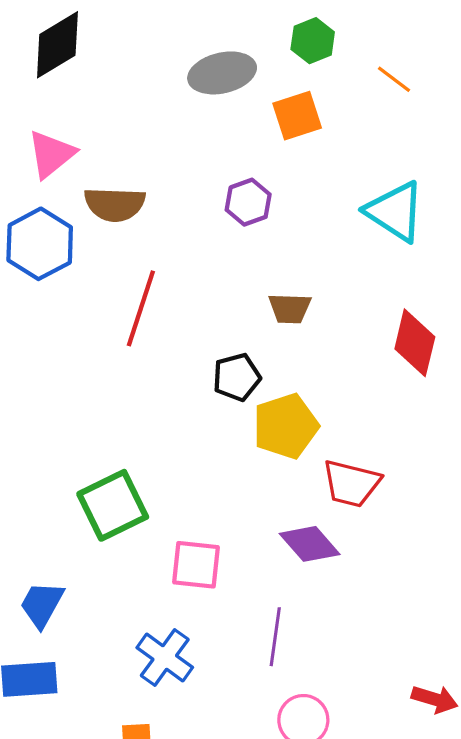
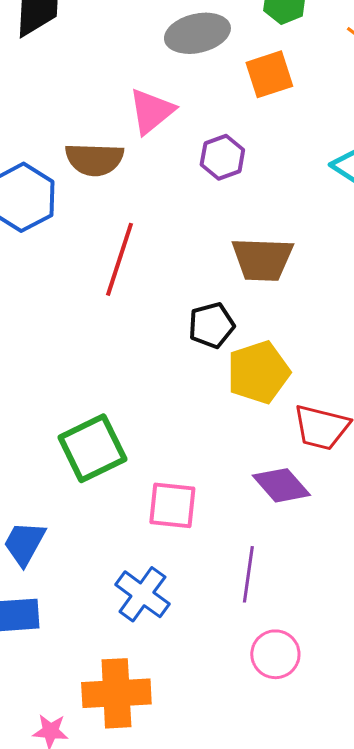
pink triangle: (51, 154) -> (151, 111), moved
brown trapezoid: (290, 308) -> (262, 259), size x1.5

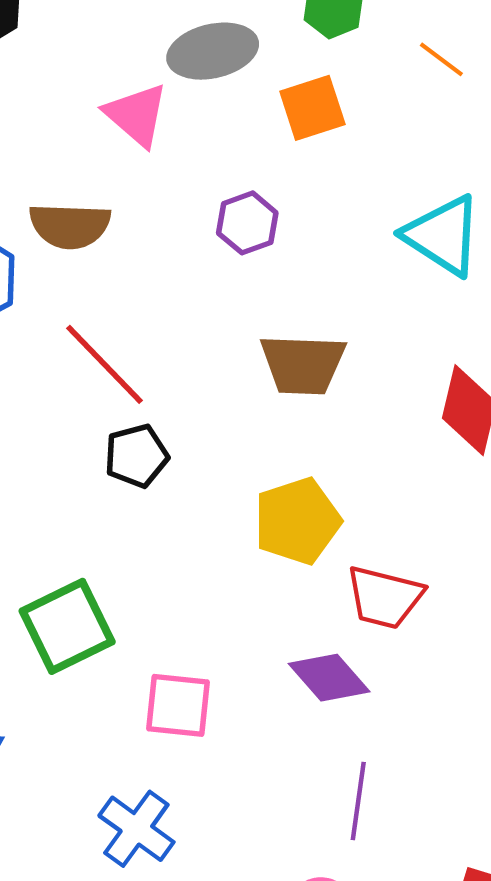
pink triangle: (151, 111) -> (136, 115), moved, turned -40
red line: (119, 259) -> (105, 364), turned -62
black pentagon: (211, 325) -> (136, 456), moved
purple line: (248, 574) -> (358, 801), moved

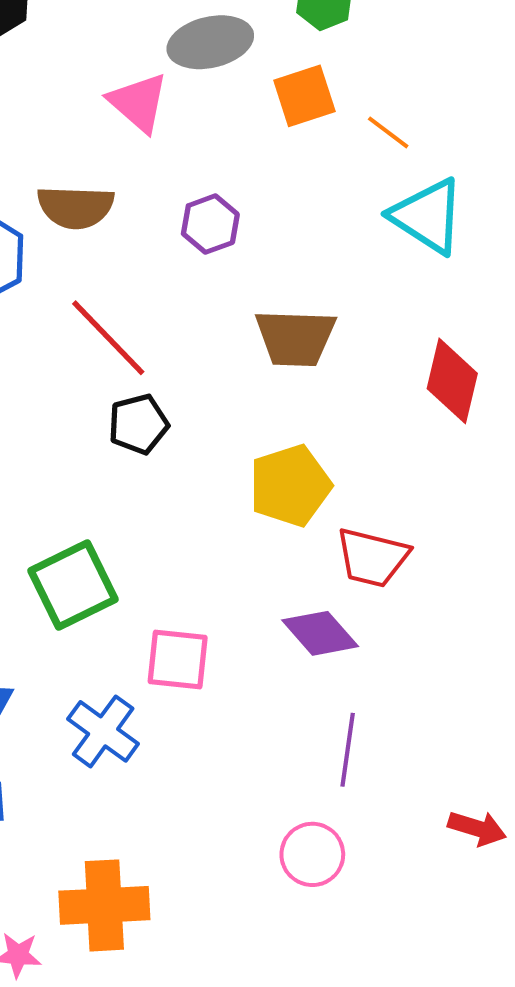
orange line: (441, 59) -> (388, 132), moved
purple hexagon: (247, 223) -> (210, 224), moved
blue cross: (136, 829) -> (103, 731), moved

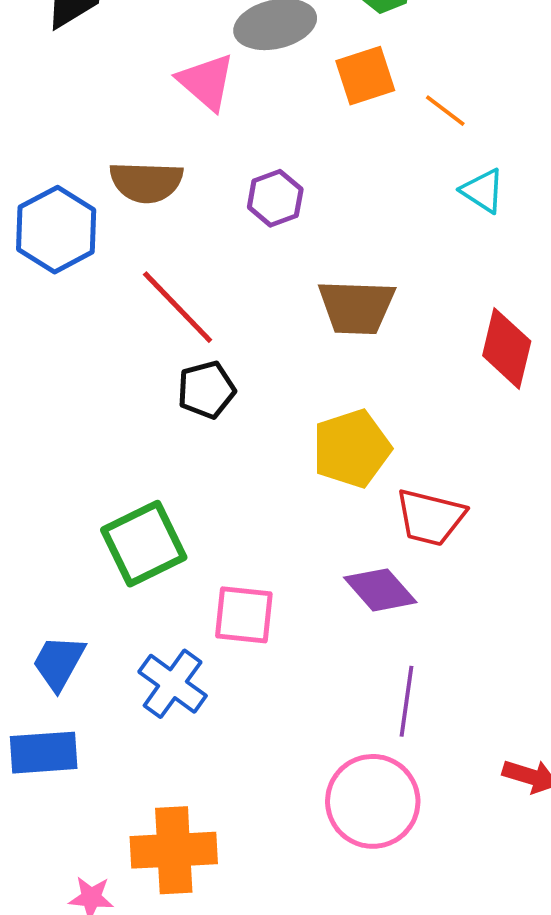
cyan triangle: (427, 216) -> (483, 191), size x0.6
pink circle: (312, 854) -> (373, 801), size x1.5

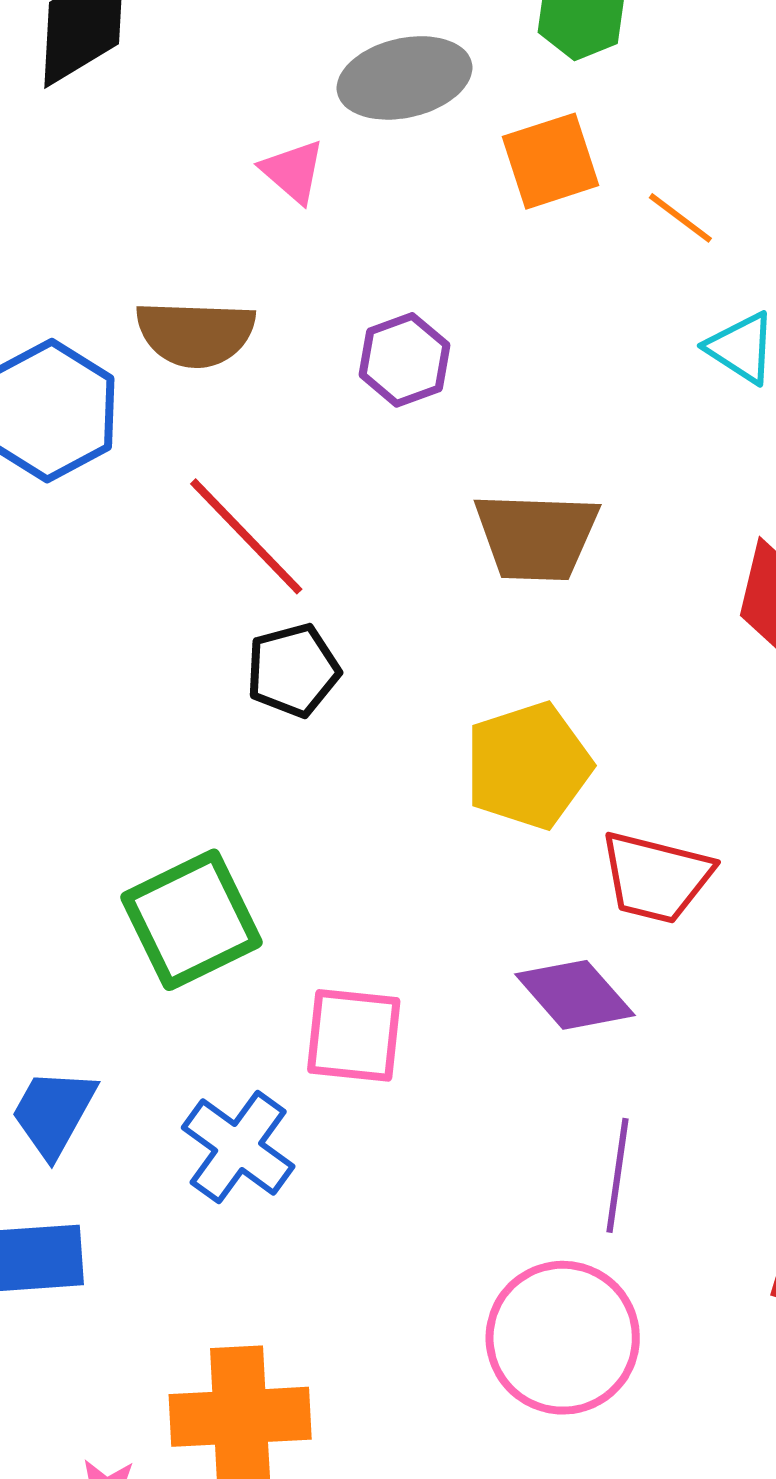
pink triangle: (206, 82) -> (293, 171), size x0.7

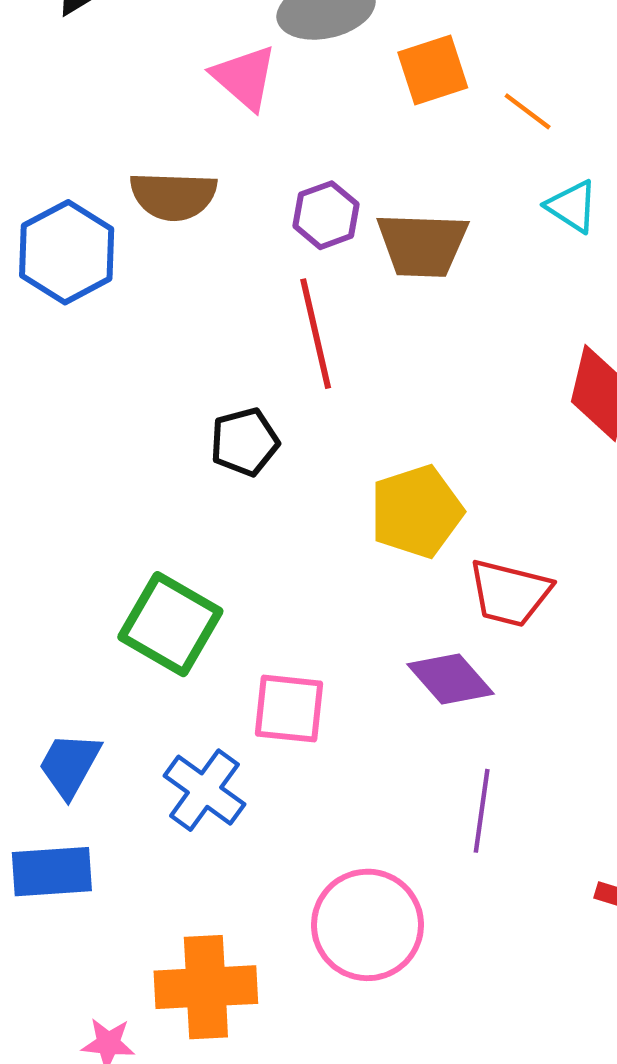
pink triangle: (293, 171) -> (245, 77), size x1.4
red line: (246, 536) -> (316, 334), moved, turned 31
brown trapezoid: (536, 536) -> (422, 245), moved
green square: (191, 920) -> (170, 624), turned -34
pink circle: (563, 1338) -> (367, 925), moved

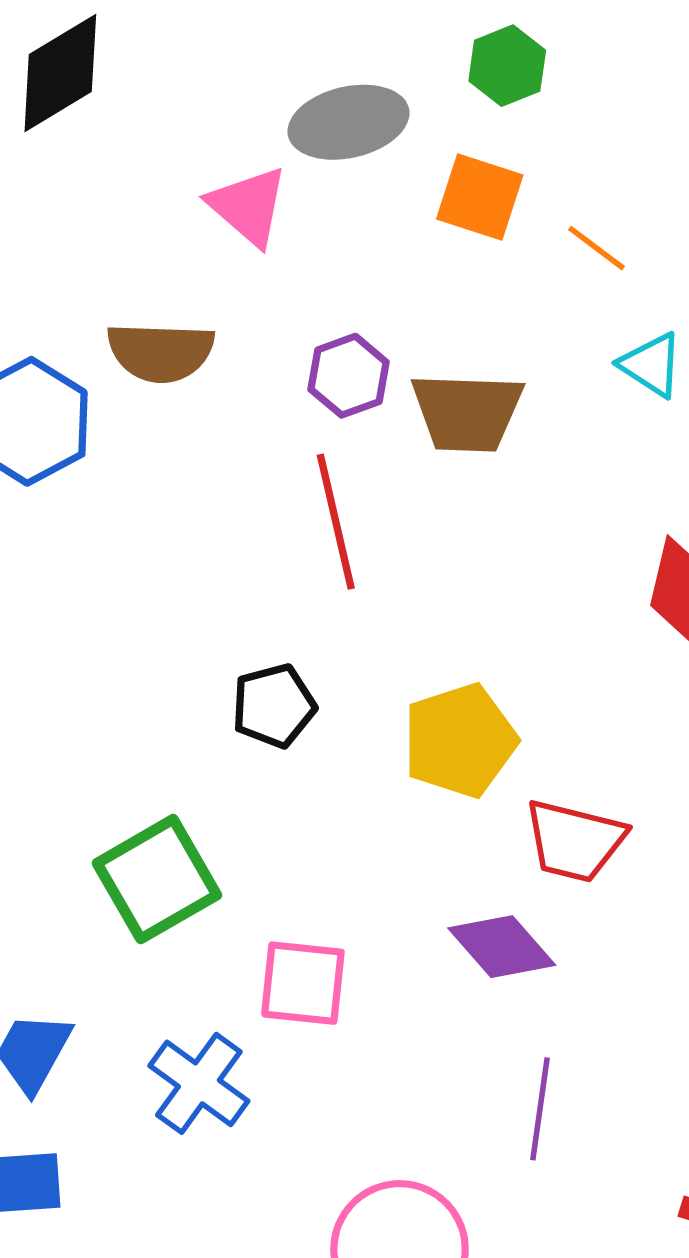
orange square: (433, 70) -> (480, 197), turned 36
black pentagon: (245, 442) -> (274, 706), moved
green square: (170, 624) -> (157, 879), turned 30

